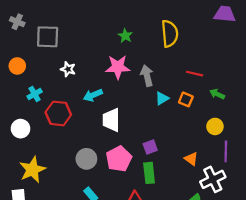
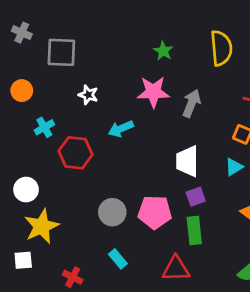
gray arrow: (147, 76) -> (191, 103), turned 36
cyan triangle: (162, 98) -> (234, 167), moved
white trapezoid: (111, 120) -> (187, 161), moved
white circle: (21, 129) -> (26, 190), moved
pink pentagon: (119, 159) -> (155, 212), turned 30

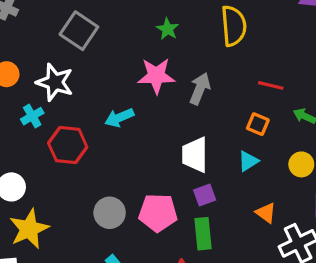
gray square: (61, 52) -> (79, 31), moved, turned 32
white star: (88, 95) -> (55, 82), moved, size x1.6

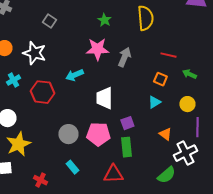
gray square: (79, 31) -> (49, 21), size x0.6
cyan cross: (32, 116) -> (13, 80), moved
white trapezoid: (195, 155) -> (104, 98), moved

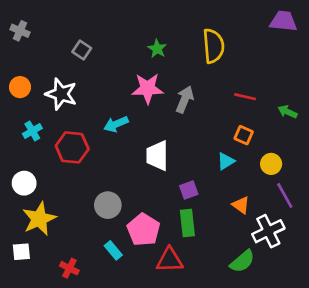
green arrow: (189, 74) -> (288, 112), moved
orange square: (160, 79) -> (244, 135), moved
purple line: (197, 127) -> (285, 195), turned -30
pink pentagon: (98, 134) -> (143, 230), moved, turned 30

